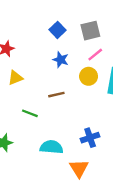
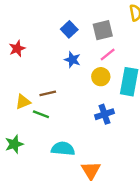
yellow triangle: (15, 78) -> (23, 102), moved
brown line: (56, 95) -> (48, 93), moved
blue cross: (90, 138) -> (104, 114), moved

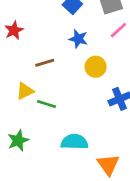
yellow circle: (101, 77) -> (96, 67), moved
brown line: (48, 93) -> (45, 63), moved

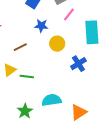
green star: (18, 140) -> (25, 111), moved
orange triangle: (108, 165) -> (79, 112), turned 42

